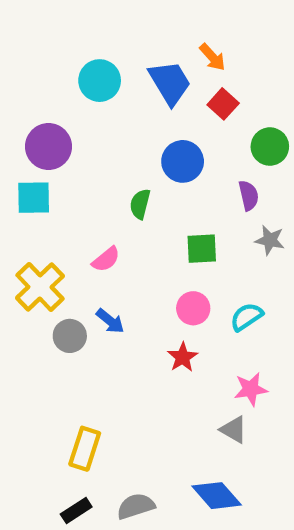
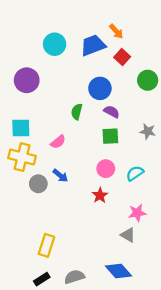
blue trapezoid: (170, 83) -> (93, 45), turned -80
purple semicircle: (249, 195) -> (112, 112), moved, turned -49
cyan square: (34, 198) -> (21, 128), moved
yellow cross: (40, 287) -> (22, 157), turned -32

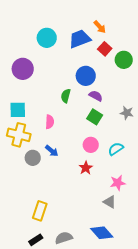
green circle: (148, 80) -> (124, 60), moved
green square: (110, 136) -> (95, 117), turned 35
pink semicircle: (58, 142) -> (50, 122), turned -48

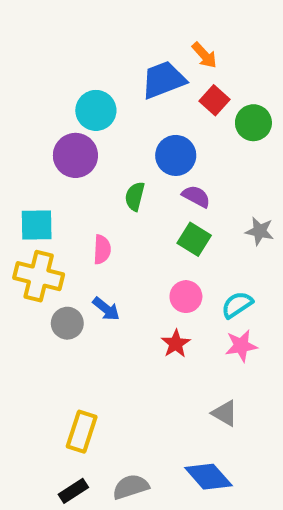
cyan circle: (47, 38) -> (96, 110), moved
purple circle: (23, 69) -> (75, 155), moved
pink star: (118, 183) -> (241, 346), moved

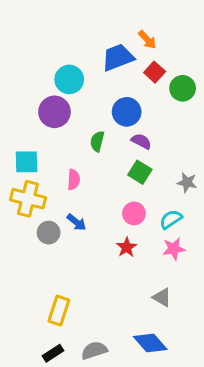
gray star: (260, 231) -> (187, 183), moved

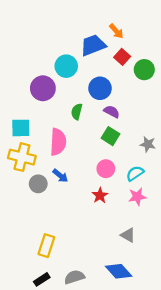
cyan circle: (69, 79) -> (66, 66), moved
pink semicircle: (74, 180) -> (58, 142), size x1.6

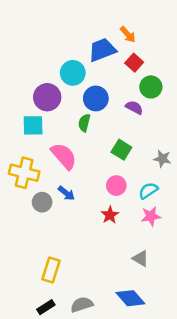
green circle: (144, 70) -> (151, 87), moved
blue circle: (100, 88) -> (96, 98), moved
purple semicircle: (112, 112) -> (134, 107), moved
cyan square: (21, 128) -> (33, 125), moved
pink semicircle: (58, 142) -> (64, 156), turned -44

